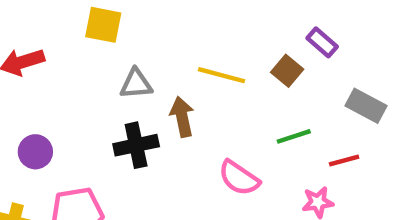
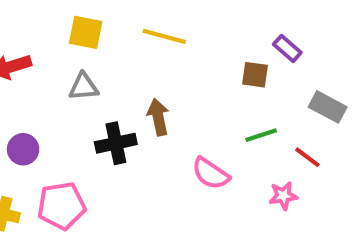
brown square: (287, 71) -> (255, 75), turned -32
yellow line: (221, 75) -> (164, 36), moved
gray triangle: (136, 84) -> (84, 87), moved
red line: (344, 161) -> (307, 157), turned 52

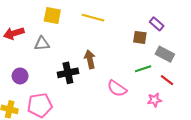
gray triangle: (84, 87) -> (42, 44), moved
gray rectangle: (328, 107) -> (165, 54), moved

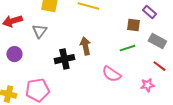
gray triangle: (42, 44) -> (39, 31), turned -49
green line: (143, 69) -> (127, 48), moved
purple circle: (20, 76) -> (14, 54), moved

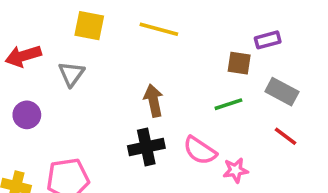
purple rectangle: (149, 12) -> (268, 40), turned -56
black cross: (64, 59) -> (146, 147), moved
pink star: (147, 85) -> (236, 170), moved

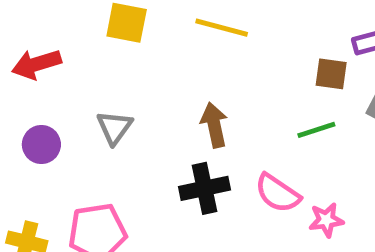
gray triangle: (71, 74) -> (114, 127), moved

